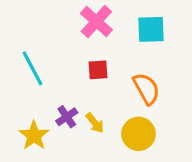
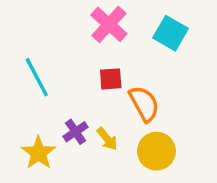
cyan square: (151, 29) -> (171, 33), turned 32
orange semicircle: (146, 89) -> (144, 104), moved

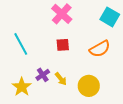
cyan square: (171, 33) -> (110, 17), moved
orange semicircle: (144, 104) -> (100, 49), moved, turned 90

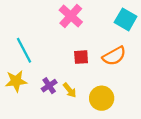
red square: (63, 45) -> (81, 57), moved
yellow star: (22, 87) -> (16, 81), moved, turned 30

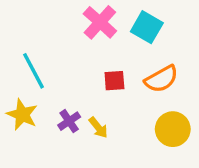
cyan square: (126, 19) -> (147, 27), moved
yellow star: (16, 81) -> (22, 115), turned 30
yellow circle: (102, 98) -> (173, 129), moved

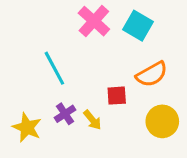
cyan line: (34, 71) -> (54, 68), moved
red square: (114, 81) -> (117, 96), moved
yellow star: (22, 115) -> (27, 127), moved

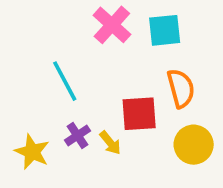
cyan square: (138, 26) -> (165, 30), turned -36
orange semicircle: (152, 74) -> (181, 88), turned -76
red square: (117, 96) -> (139, 114), size x1.5

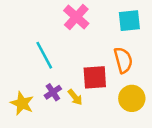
cyan square: (165, 30) -> (129, 21), moved

